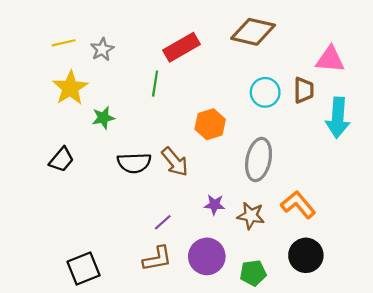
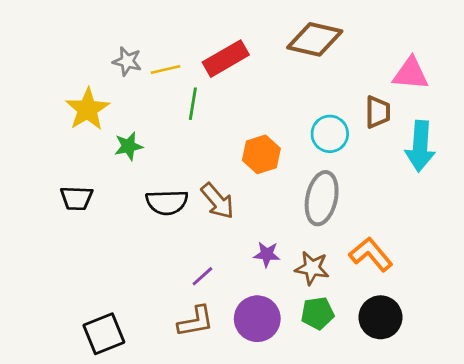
yellow line: (64, 43) -> (166, 69), moved
gray star: (102, 49) -> (127, 61), turned -30
cyan circle: (265, 92) -> (330, 134), moved
black trapezoid: (61, 160) -> (77, 198), turned 52
green pentagon: (253, 273) -> (317, 313), moved

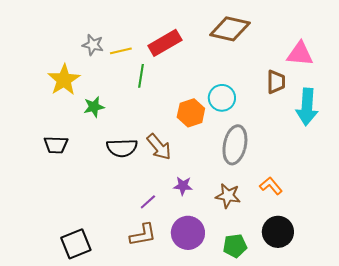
cyan circle: (330, 134) -> (222, 98), moved
purple star: (267, 254) -> (183, 186), moved
orange L-shape: (371, 254) -> (271, 186), size x0.7
green pentagon: (317, 313) -> (235, 246), moved

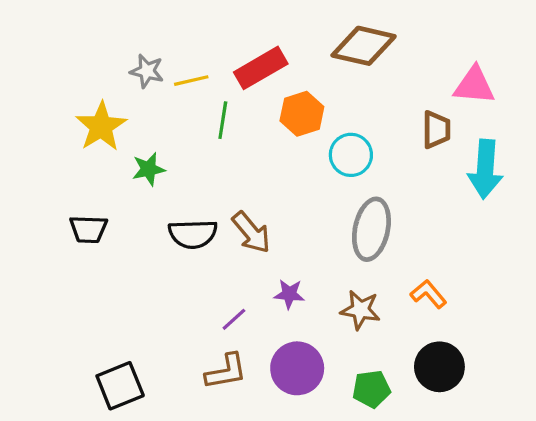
orange hexagon: (191, 113) -> (302, 114), moved

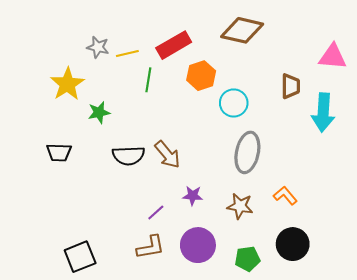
pink triangle: (474, 85) -> (333, 57), moved

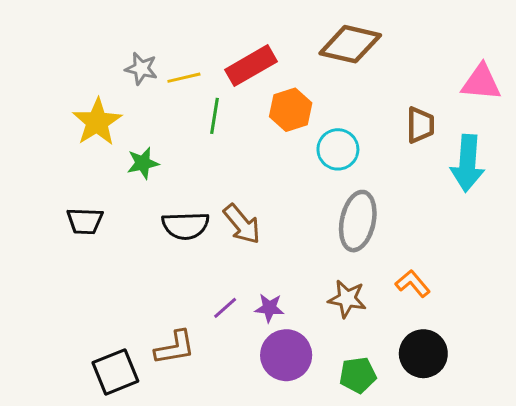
purple star: (193, 196) -> (269, 308), moved
brown L-shape: (151, 247) -> (175, 348), moved

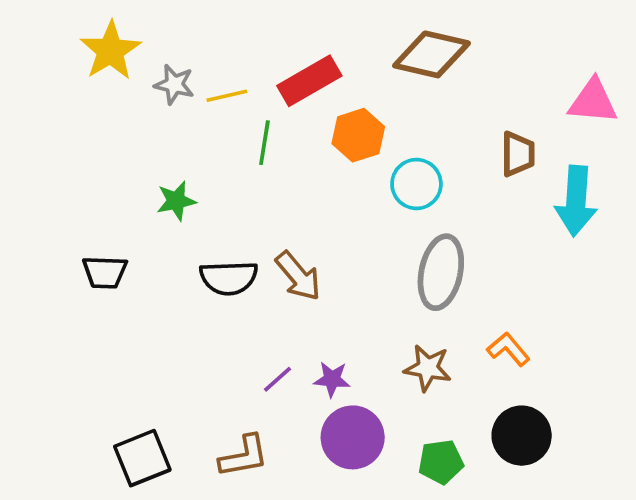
yellow star: (97, 122) -> (110, 51), moved
brown L-shape: (175, 348) -> (244, 456), moved

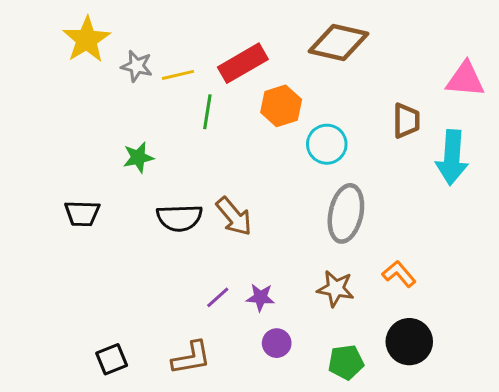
purple circle: (353, 437) -> (277, 343), size x0.6
black square: (142, 458) -> (112, 359), size x0.7

